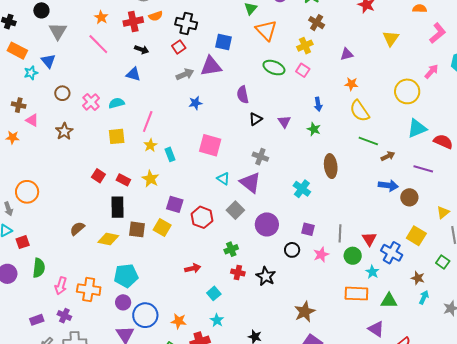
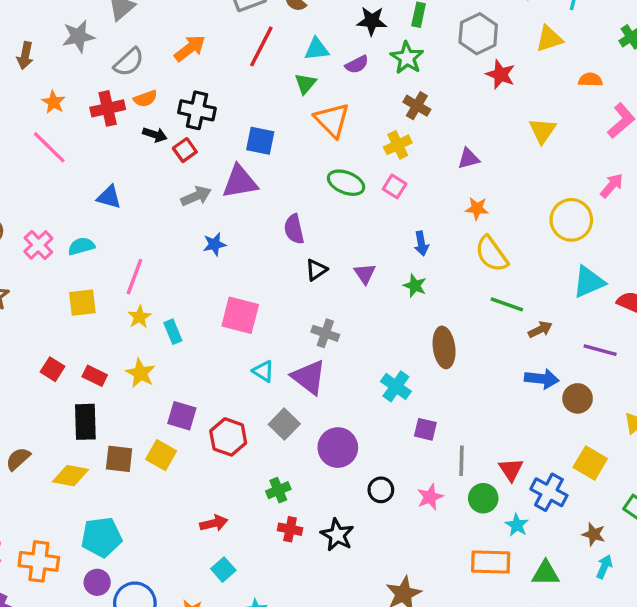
black arrow: (142, 50) -> (155, 135), moved
purple square: (308, 229) -> (425, 429), moved
cyan square: (214, 293) -> (223, 570), moved

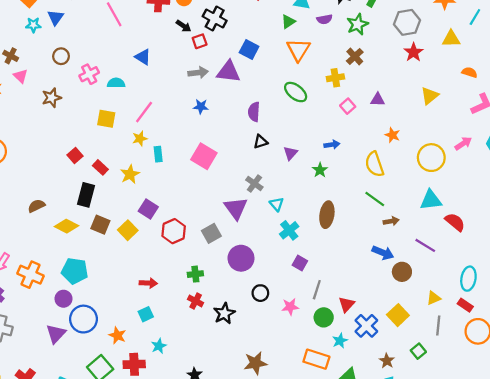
pink square: (395, 186) -> (348, 106), moved
orange star: (477, 208) -> (392, 135), moved
blue arrow: (421, 244) -> (332, 145), turned -104
cyan triangle: (263, 371) -> (277, 204), moved

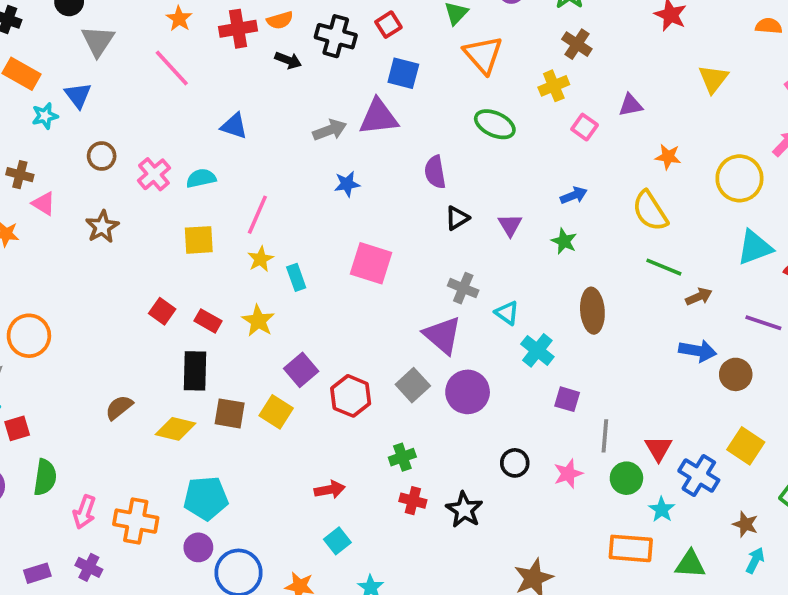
red square: (200, 41) -> (388, 25), moved
purple square: (148, 209) -> (301, 370), turned 30
purple circle: (241, 258) -> (468, 392), moved

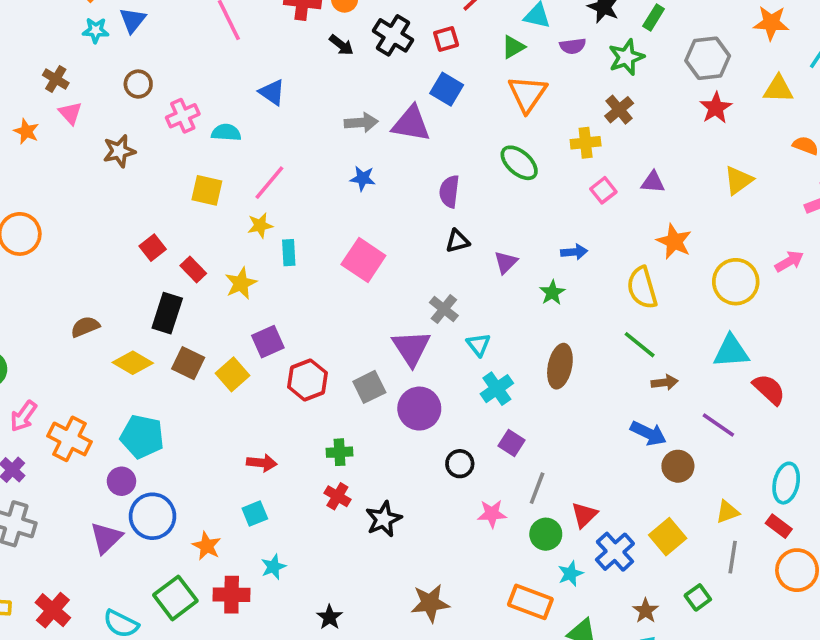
orange star: (668, 157) -> (674, 241), size x1.4
black circle: (515, 463) -> (460, 464), moved

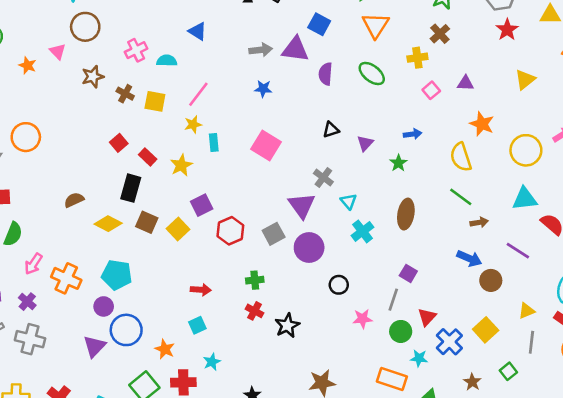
brown cross: (56, 79) -> (125, 94), moved
brown circle: (138, 84) -> (85, 27), moved, size x1.5
purple semicircle: (449, 191) -> (325, 74), moved
purple square: (512, 443) -> (408, 273), moved
cyan star: (570, 574) -> (419, 358), turned 30

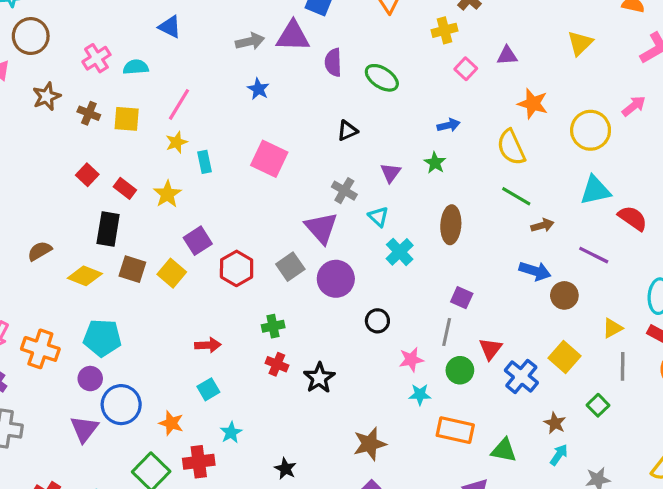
green ellipse: (372, 73) -> (382, 78), moved
blue star: (263, 89) -> (258, 89), turned 30
purple triangle: (365, 143) -> (391, 173), moved
cyan star: (419, 358) -> (420, 395), moved

